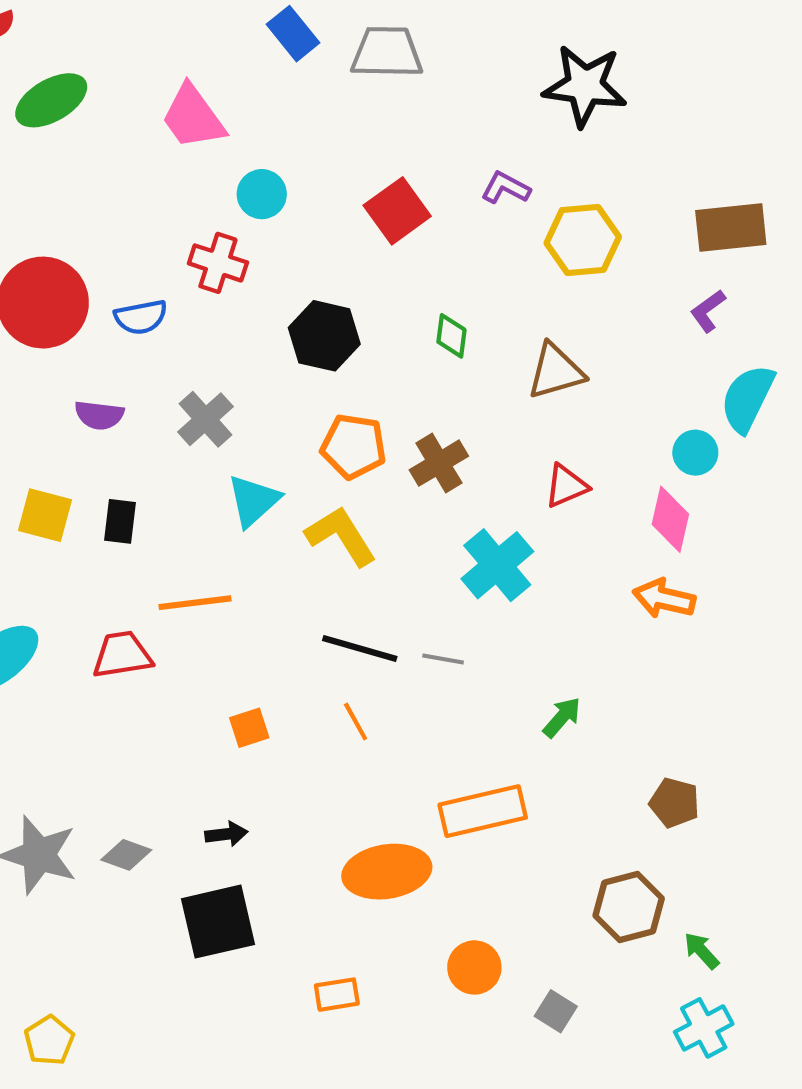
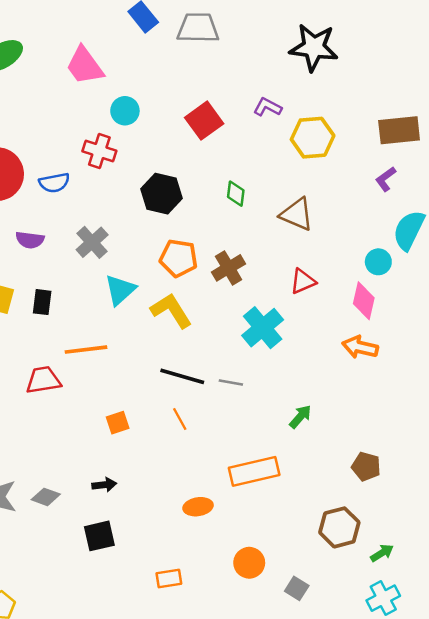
brown triangle: (556, 371) -> (297, 214), turned 39
orange ellipse: (387, 872) -> (198, 507), size x0.6
black square: (218, 922) -> (99, 536), size x0.7
green arrow: (702, 951) -> (382, 553), turned 100

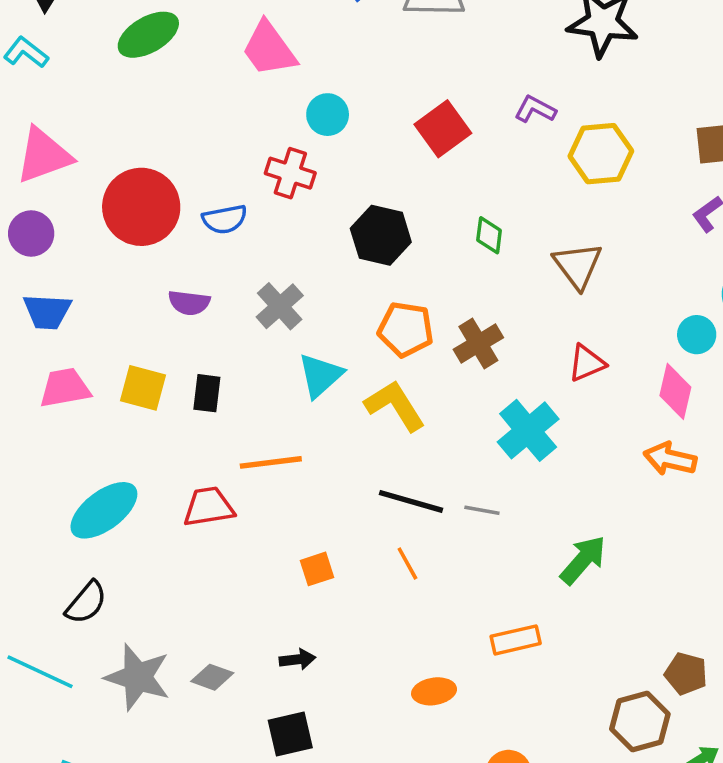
brown triangle: (297, 214) -> (578, 265), turned 30
green arrow: (300, 417) -> (583, 560), size x1.4
brown pentagon: (366, 467) -> (686, 674), moved
orange rectangle: (254, 471) -> (516, 640), size x0.7

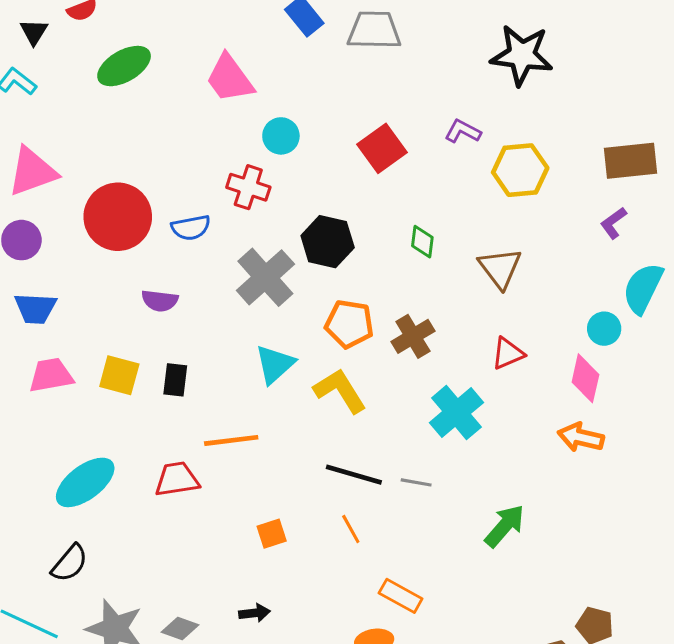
gray cross: (280, 306) -> (265, 277), moved, size x1.4
orange rectangle: (516, 640) -> (401, 596), moved, turned 42

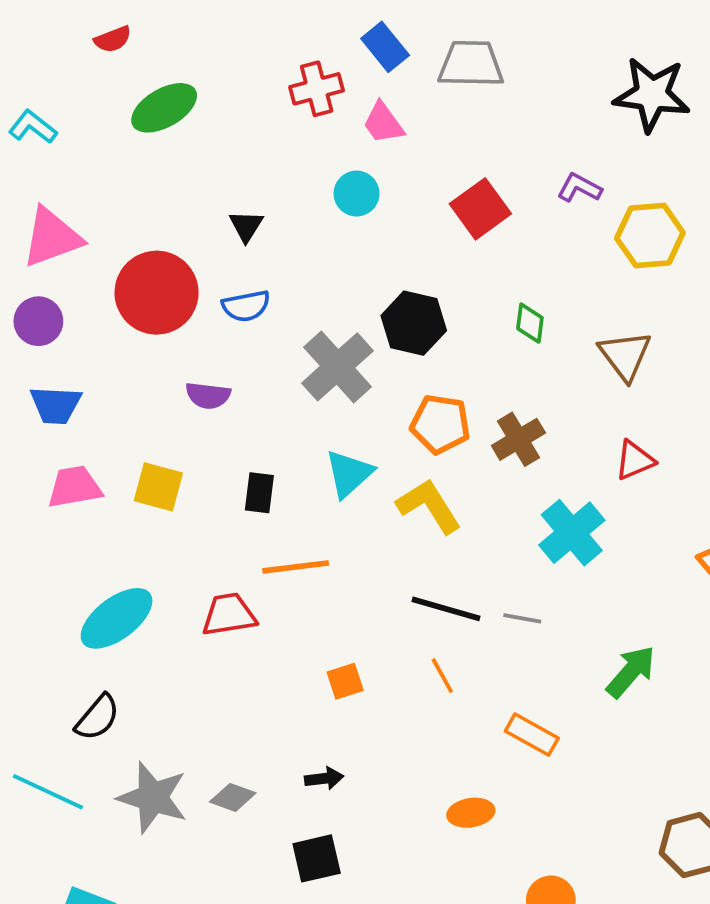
black triangle: (34, 32) -> (246, 226), moved
pink trapezoid: (230, 78) -> (383, 123), moved, size x0.7
red cross: (248, 187) -> (317, 89), moved, turned -33
black rectangle: (175, 380) -> (259, 493), moved
orange rectangle: (401, 596) -> (532, 735), moved

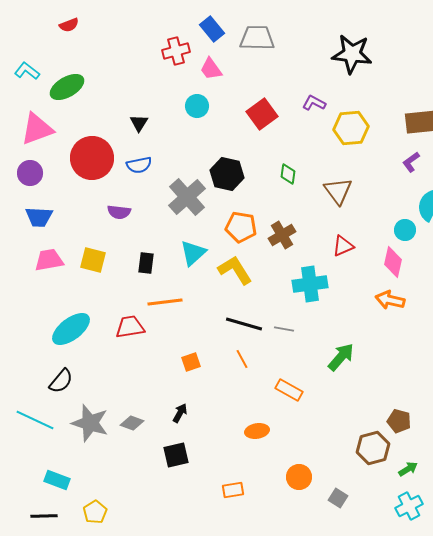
green ellipse: (164, 108) -> (67, 87), moved
cyan cross: (572, 533) -> (310, 284), turned 32
black arrow: (324, 778) -> (180, 413), turned -54

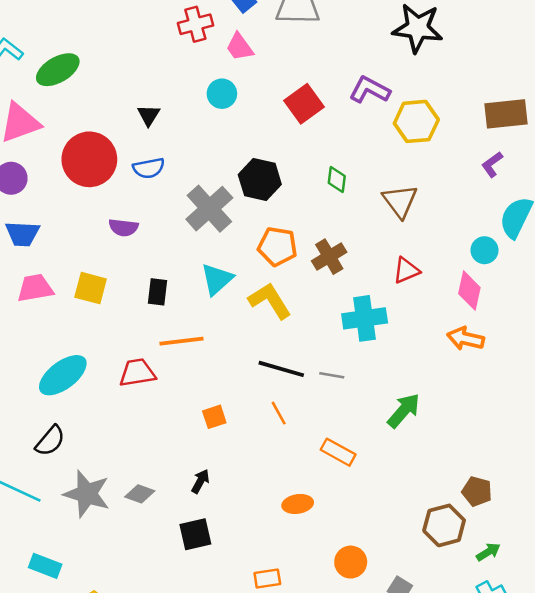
purple L-shape: (314, 103) -> (370, 90), size x1.4

